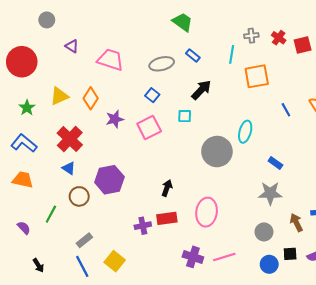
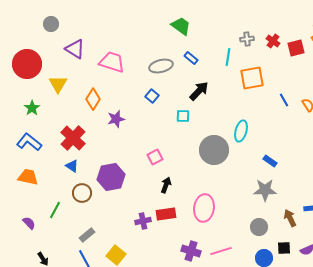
purple triangle: (72, 46) -> (75, 49), size x1.5
yellow triangle: (59, 96) -> (58, 84), moved, turned -36
blue line: (286, 110) -> (284, 100), moved
pink square: (149, 127) -> (155, 157), moved, size x0.7

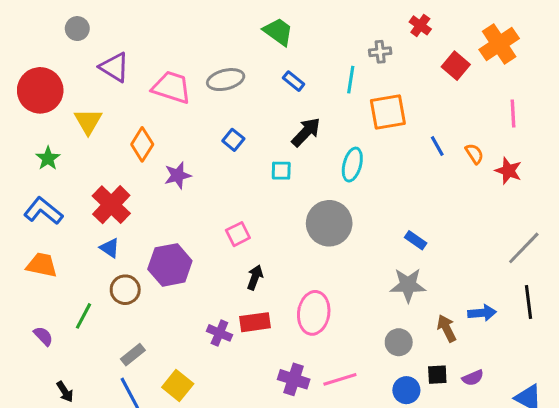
red cross: (273, 41) -> (420, 25), moved
red square: (296, 48) -> (456, 66), turned -36
gray ellipse: (161, 66) -> (226, 80), moved
cyan ellipse: (241, 131) -> (352, 165), moved
purple cross: (143, 221) -> (219, 333), turned 35

